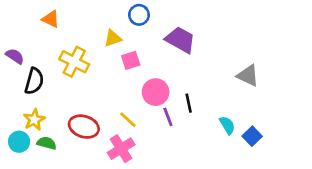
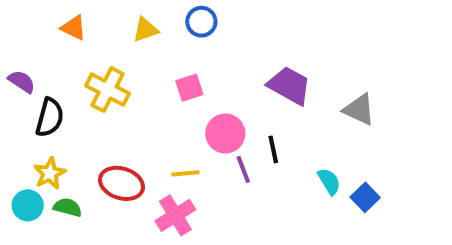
yellow triangle: (113, 38) -> (145, 30), moved
purple trapezoid: (180, 40) -> (289, 86), moved
yellow line: (128, 120) -> (185, 173), turned -48

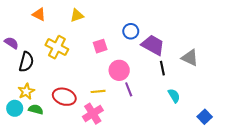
blue circle: (201, 22) -> (131, 31), moved
black line: (273, 149) -> (162, 68), moved
blue square: (365, 197) -> (205, 117), moved

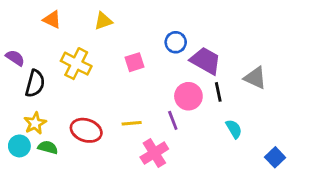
pink circle: (119, 70) -> (188, 96), moved
pink cross: (93, 114) -> (154, 153), moved

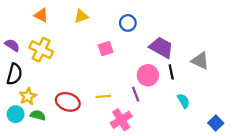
blue circle: (176, 42) -> (128, 23), moved
yellow cross: (76, 64) -> (41, 50), moved
black semicircle: (35, 83) -> (14, 74), moved

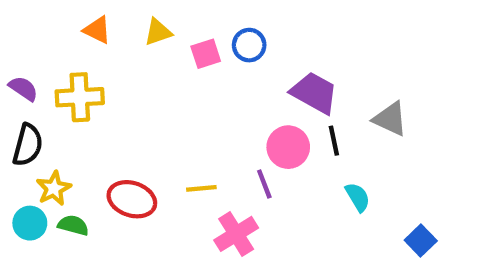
orange triangle: (41, 15) -> (97, 30), moved
pink square: (106, 49) -> (206, 54), moved
yellow cross: (41, 50) -> (80, 97), turned -30

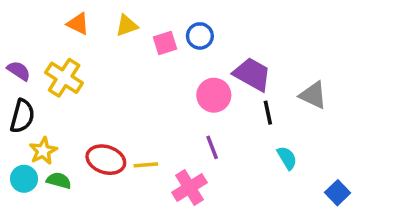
yellow cross: (80, 97) -> (64, 78), turned 36
pink circle: (288, 147) -> (214, 95), moved
yellow line: (201, 188) -> (146, 165), moved

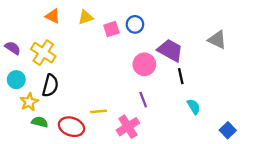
gray triangle: (313, 95) -> (217, 40), moved
black semicircle: (22, 116) -> (50, 86), moved
red ellipse: (106, 160) -> (71, 127), moved
cyan circle: (24, 179) -> (16, 80), moved

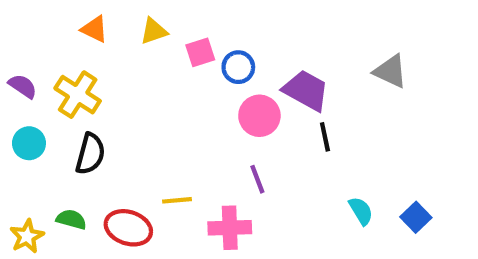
blue circle: (135, 24) -> (238, 67), moved
yellow star: (29, 102) -> (27, 236), moved
cyan semicircle: (194, 107) -> (361, 211), moved
pink cross: (128, 127) -> (230, 228), turned 30
blue square: (228, 130) -> (416, 217), moved

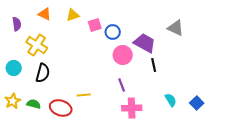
gray triangle: (391, 71) -> (176, 28), moved
purple semicircle: (23, 86) -> (17, 24), moved, turned 48
pink cross: (230, 228) -> (132, 108), moved
yellow star: (27, 236) -> (13, 101), moved

